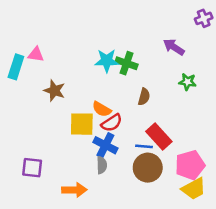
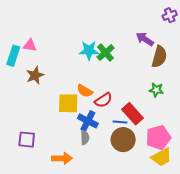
green cross: (127, 63) -> (105, 53), turned 30
green star: (187, 82) -> (156, 90), moved
brown star: (54, 91) -> (35, 75), moved, turned 30
brown semicircle: (144, 97) -> (159, 57), moved, size x1.5
red semicircle: (112, 123) -> (103, 100), moved

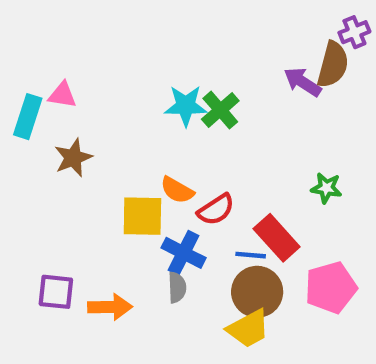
brown semicircle: (159, 57) -> (333, 65), moved
yellow trapezoid: (161, 157) -> (248, 329), moved
orange arrow: (62, 158) -> (110, 307), moved

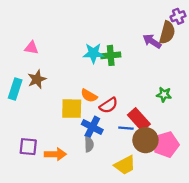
green cross: (220, 110) -> (111, 55), turned 36
cyan rectangle: (28, 117) -> (15, 89), moved
brown circle: (257, 292) -> (145, 140), moved

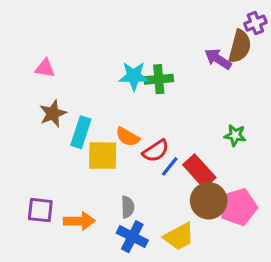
cyan rectangle: (15, 89) -> (81, 132), moved
blue cross: (92, 127) -> (132, 237), moved
blue line: (126, 128) -> (170, 166), moved, turned -56

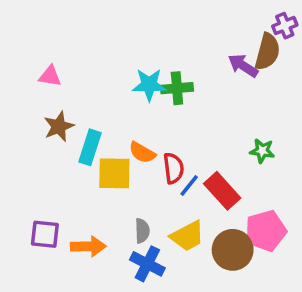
red semicircle: (156, 151) -> (173, 168), turned -64
brown circle: (209, 201) -> (233, 250), moved
yellow trapezoid: (179, 237) -> (187, 236), moved

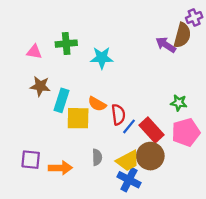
green cross: (177, 88) -> (66, 44), moved
brown star: (59, 126) -> (40, 86), turned 30
pink pentagon: (266, 231) -> (186, 132), moved
brown circle: (233, 250) -> (150, 156), moved
blue cross: (147, 264) -> (129, 180), moved

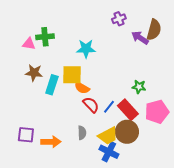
purple cross: (194, 17) -> (119, 19), moved
green cross: (66, 44) -> (45, 37), moved
green star: (179, 103) -> (139, 87), moved
red semicircle: (118, 115) -> (91, 105), moved, turned -36
yellow square: (78, 118) -> (72, 75), moved

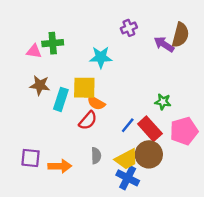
purple cross: (119, 19) -> (129, 28), moved
red semicircle: (91, 105) -> (88, 120), moved, turned 84

